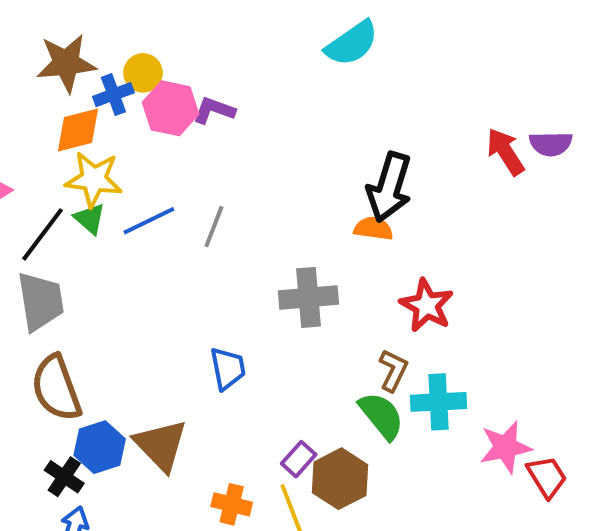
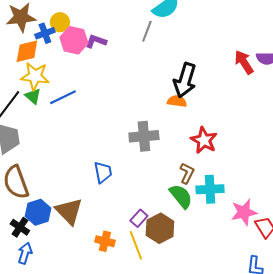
gray line: (214, 227) -> (147, 31), moved

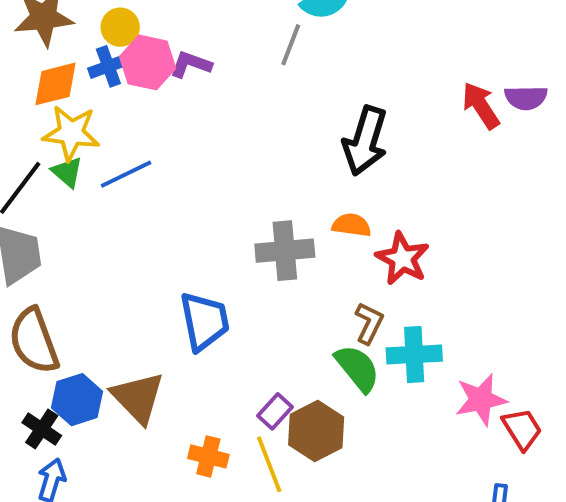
blue cross: (45, 33) -> (108, 66), moved
orange semicircle: (177, 101) -> (351, 225), moved
blue trapezoid: (103, 172) -> (204, 321), size x1.4

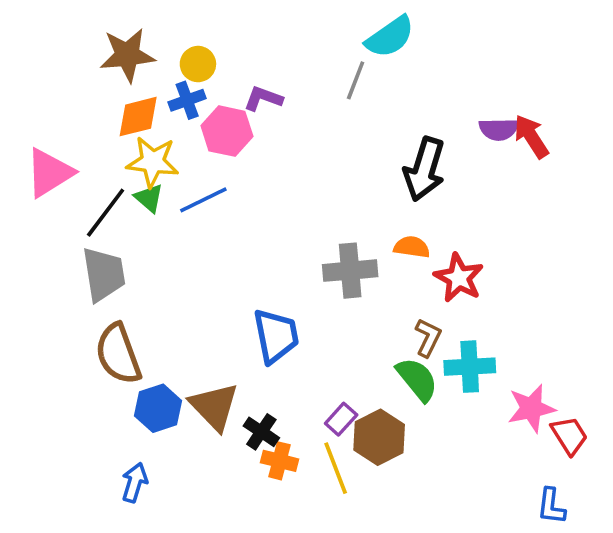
pink hexagon: (148, 62) -> (227, 131), moved
purple semicircle: (526, 98) -> (499, 129), moved
black cross: (42, 429) -> (261, 432), moved

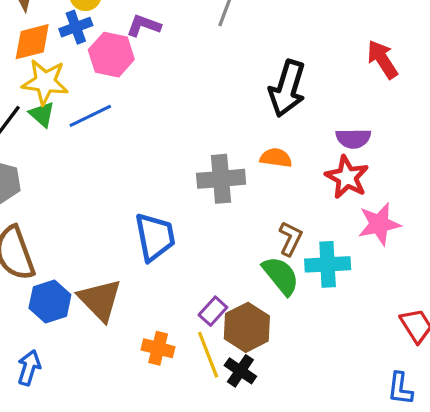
purple semicircle: (499, 129) -> (353, 138), moved
red star: (459, 278) -> (347, 177), moved
pink star: (531, 408) -> (379, 224), moved
black cross: (261, 432) -> (240, 371), moved

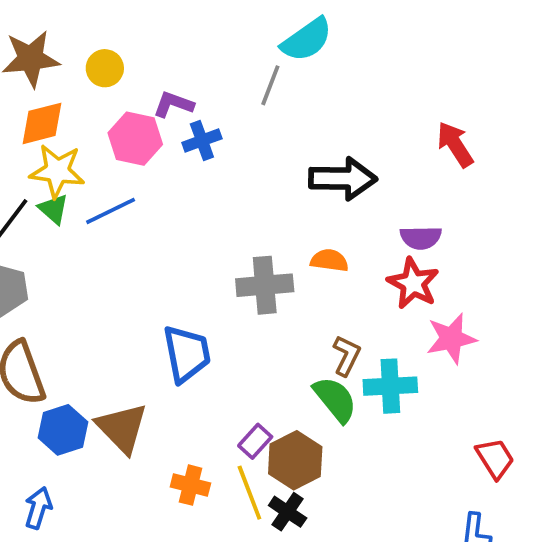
blue cross: (76, 27) -> (202, 141), moved
black arrow: (287, 88) -> (343, 179), turned -106

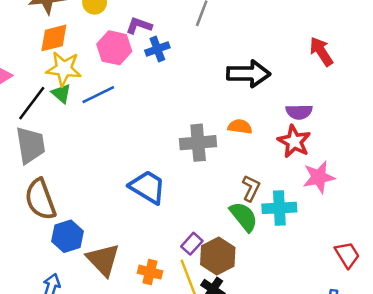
blue trapezoid: (187, 354) -> (148, 187), turned -48
brown triangle: (122, 428) -> (103, 260), moved

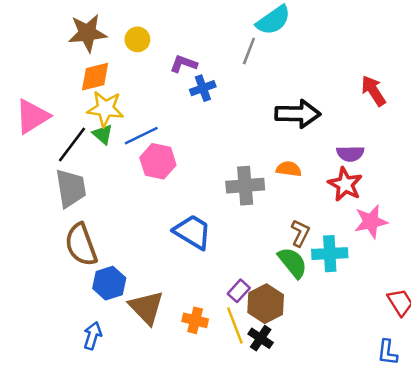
pink hexagon: (114, 48) -> (158, 161), moved

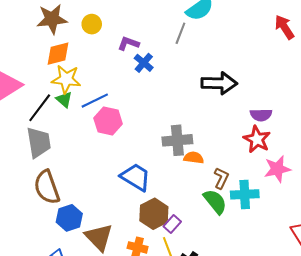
blue cross: (203, 88) -> (144, 63), turned -30
red arrow: (373, 91) -> (284, 27), moved
orange semicircle: (289, 169) -> (194, 158), moved
brown hexagon: (266, 304) -> (154, 214), moved

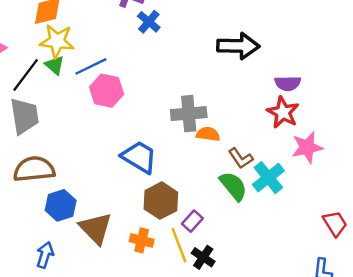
brown L-shape: (221, 178) -> (241, 158), turned 120
brown semicircle: (47, 187) -> (34, 169), turned 104
cyan cross: (245, 194) -> (268, 178), turned -36
purple rectangle: (172, 224) -> (192, 221), moved

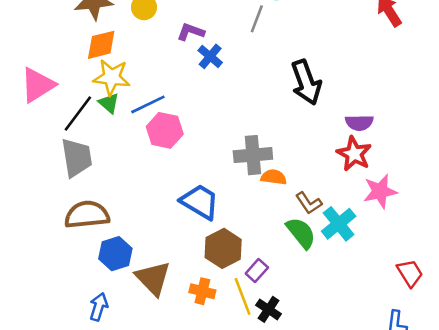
black arrow: (238, 46) -> (306, 82), turned 69

